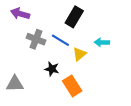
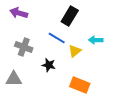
gray cross: (36, 39) -> (24, 47), moved
orange rectangle: (72, 86) -> (80, 85), moved, turned -36

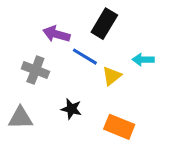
purple arrow: (19, 13) -> (56, 34), moved
black star: (49, 65) -> (71, 109), moved

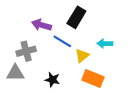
gray cross: (35, 70) -> (26, 51), turned -36
gray triangle: (21, 118) -> (15, 73), moved
orange rectangle: (119, 127) -> (93, 79), moved

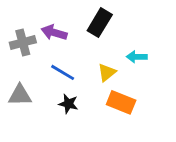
blue line: (62, 41) -> (63, 72), moved
gray cross: (26, 51) -> (23, 43), moved

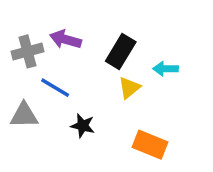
black rectangle: (100, 23) -> (121, 51), moved
blue line: (63, 72) -> (55, 88), moved
orange rectangle: (121, 102) -> (150, 145), moved

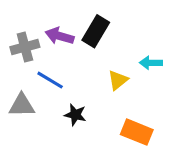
black rectangle: (121, 51) -> (96, 31), moved

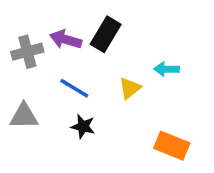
blue line: (50, 80) -> (74, 88), moved
orange rectangle: (137, 132) -> (172, 146), moved

